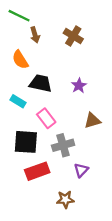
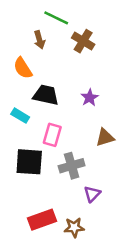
green line: (19, 16) -> (56, 18), moved
pink rectangle: (46, 118) -> (52, 135), turned 54
red rectangle: (37, 171) -> (42, 220), moved

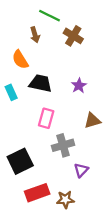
cyan rectangle: (20, 116) -> (11, 92), moved, turned 35
black square: (29, 162) -> (20, 161), moved, turned -30

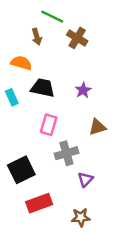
orange semicircle: (20, 60) -> (21, 63), turned 138
brown star: (65, 200) -> (81, 217), moved

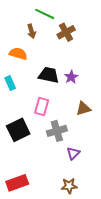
brown cross: (77, 38) -> (66, 32), turned 30
black trapezoid: (43, 88) -> (49, 75), moved
black square: (21, 170) -> (18, 130), moved
red rectangle: (39, 203) -> (17, 183), moved

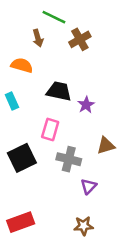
purple star: (71, 77) -> (86, 105), moved
brown triangle: (83, 109) -> (106, 146), moved
gray cross: (57, 131) -> (69, 159), turned 30

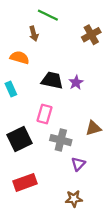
brown cross: (80, 39) -> (91, 35), moved
purple star: (86, 105) -> (76, 82), moved
red rectangle: (21, 222) -> (25, 182), moved

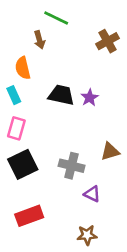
orange semicircle: (20, 58) -> (23, 68), turned -120
cyan rectangle: (11, 89) -> (14, 95), moved
pink rectangle: (45, 114) -> (16, 128), moved
purple triangle: (78, 164) -> (92, 194), turned -48

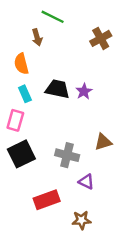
cyan rectangle: (14, 95) -> (25, 94), moved
red rectangle: (29, 216) -> (47, 200), moved

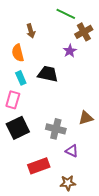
green line: (53, 17) -> (66, 14), moved
purple star: (84, 91) -> (70, 51), moved

